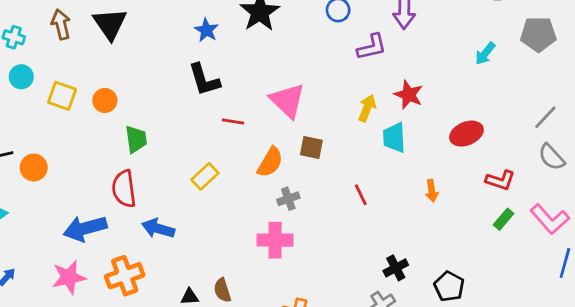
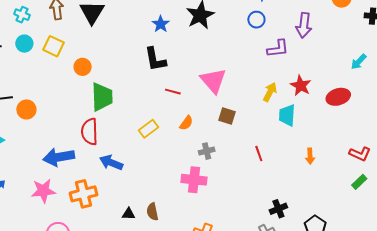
yellow square: (62, 96) -> (54, 46), moved
red ellipse: (466, 134) -> (338, 97), moved
green trapezoid: (136, 139) -> (102, 97), size x1.4
orange semicircle: (270, 162) -> (186, 123), moved, size x0.7

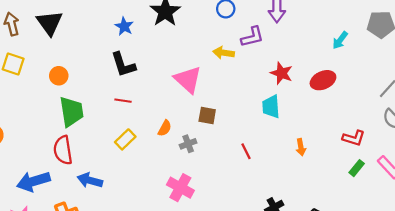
orange circle: (83, 67) -> (59, 76), moved
red line: (173, 92) -> (123, 101), moved
yellow arrow: (270, 92) -> (224, 53), moved, turned -102
gray cross: (207, 151) -> (188, 144), moved
pink cross: (194, 180) -> (180, 188), turned 30

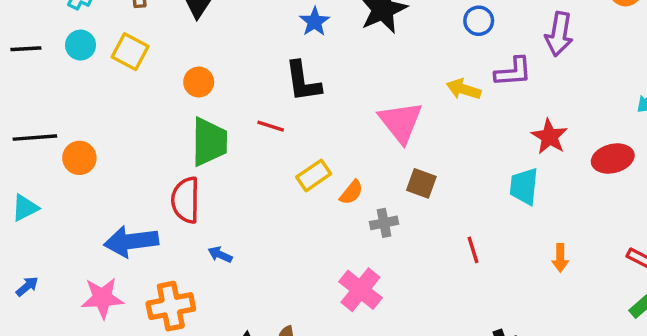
red line: (123, 101) -> (271, 126), moved
yellow rectangle: (125, 139) -> (314, 175), moved
blue arrow: (90, 180) -> (220, 255), size x0.6

